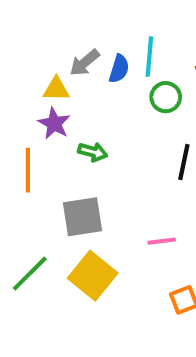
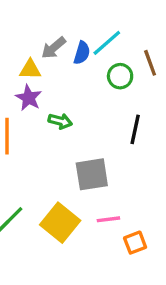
cyan line: (149, 57) -> (107, 43), turned 44
gray square: (83, 217) -> (92, 174), moved
pink line: (162, 241) -> (108, 219), moved

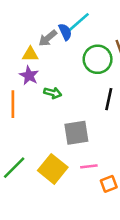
cyan line: (107, 43) -> (79, 22), moved
blue semicircle: (82, 53) -> (65, 32), moved, turned -42
green circle: (120, 76) -> (98, 59), size x1.5

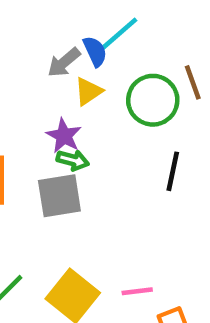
yellow triangle: (30, 54) -> (88, 91), moved, turned -35
purple star: (29, 75) -> (64, 136), moved
gray square: (76, 133) -> (59, 196), moved

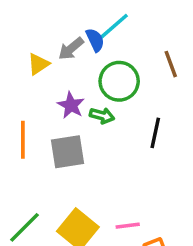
yellow triangle: (88, 91) -> (38, 64), moved
green circle: (153, 100) -> (119, 81), moved
green arrow: (73, 160) -> (102, 116), moved

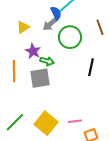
gray arrow: (71, 49) -> (50, 24), moved
purple star: (71, 105) -> (33, 51), moved
green arrow: (102, 116) -> (47, 61), moved

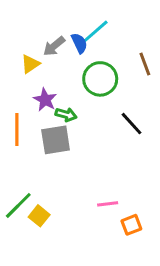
gray arrow: (50, 24) -> (54, 46), moved
black line: (91, 67) -> (131, 124), turned -54
yellow square: (46, 123) -> (39, 216), moved, size x0.6

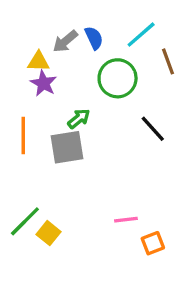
cyan line: (96, 31) -> (141, 35), moved
yellow triangle: (30, 64) -> (38, 61), turned 36
purple star: (45, 100) -> (43, 83), moved
green arrow: (66, 115) -> (79, 119), turned -54

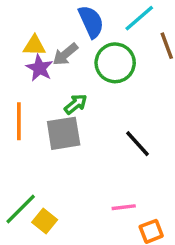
blue semicircle: (94, 38) -> (91, 22), size x1.4
gray arrow: (65, 41) -> (65, 54), moved
black line: (153, 129) -> (137, 144), moved

